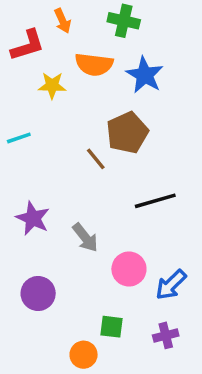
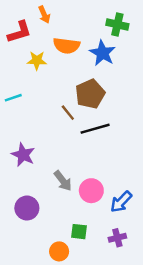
green cross: (124, 21) -> (117, 25), moved
black line: (155, 201) -> (95, 129), moved
gray arrow: (85, 238) -> (63, 181), moved

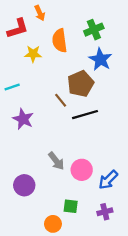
green cross: (117, 25) -> (94, 30), moved, turned -36
orange semicircle: (67, 46) -> (60, 41), turned 75
blue star: (102, 53) -> (100, 59), moved
purple star: (23, 155) -> (23, 119), moved

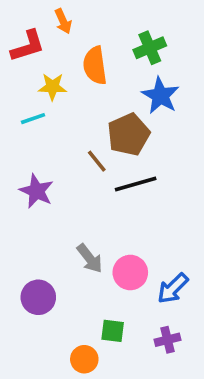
cyan line: (12, 87) -> (33, 119), moved

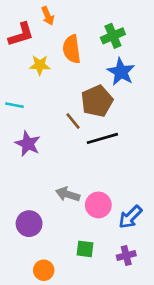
cyan line: (33, 119) -> (14, 105), moved, turned 30
gray arrow: (90, 258) -> (68, 194), turned 145
orange circle: (84, 359) -> (44, 270), moved

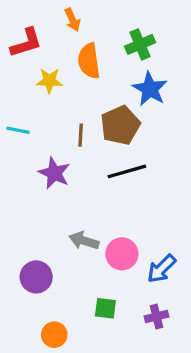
orange arrow: (48, 16) -> (72, 20), moved
brown line: (73, 121) -> (81, 135), moved, turned 42
purple star: (28, 144) -> (54, 173), moved

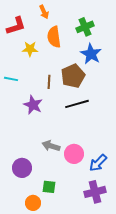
green square: (105, 308) -> (49, 187), moved
purple cross: (157, 317) -> (95, 192), size x1.5

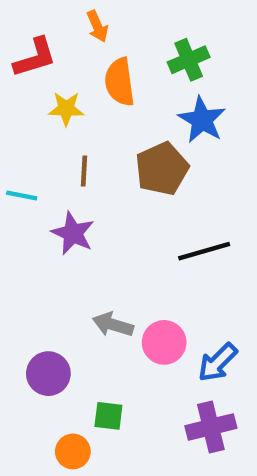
cyan line: (11, 79) -> (22, 196), moved
brown line: (49, 82) -> (84, 171), moved
black line: (77, 104) -> (204, 251), moved

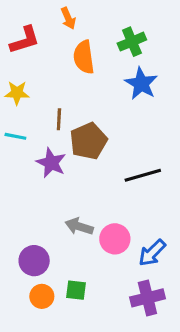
yellow star: (66, 109) -> (17, 93), moved
brown pentagon: (162, 169) -> (88, 141), moved
orange circle: (73, 451) -> (42, 296), moved

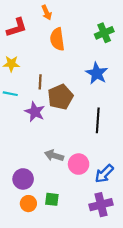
green cross: (132, 42) -> (104, 33), moved
blue star: (141, 84) -> (97, 73), moved
black line: (143, 175) -> (98, 120), turned -70

